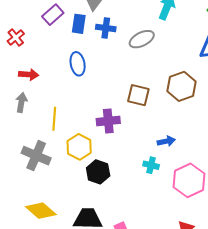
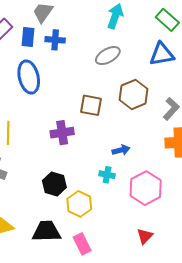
gray ellipse: (142, 39) -> (108, 56), moved
blue ellipse: (78, 64) -> (29, 77), size x1.4
yellow hexagon: (79, 147) -> (79, 204), moved

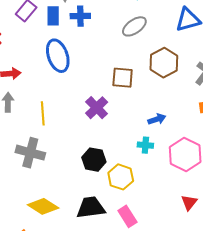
purple cross: (62, 133) -> (97, 108), turned -30

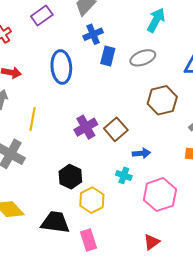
blue rectangle: (53, 16) -> (108, 56), moved
blue cross: (80, 16) -> (93, 34), turned -36
brown square: (123, 78) -> (116, 129), moved, turned 30

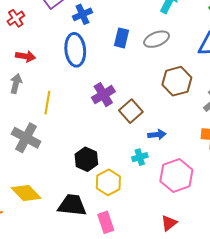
blue cross: (93, 34) -> (82, 14), moved
purple cross: (86, 127) -> (103, 95), moved
cyan cross: (124, 175) -> (140, 157), turned -35

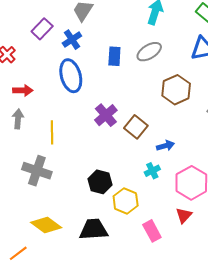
pink rectangle: (106, 222) -> (152, 231), moved
red triangle: (169, 223) -> (184, 215), moved

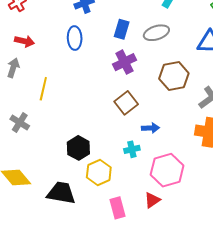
blue ellipse: (71, 76) -> (75, 38), size x0.7
purple cross: (106, 115) -> (124, 62), moved
gray cross: (37, 171) -> (20, 122), size x0.7

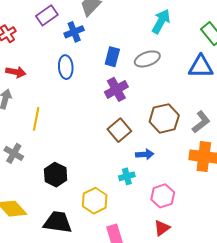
brown hexagon: (174, 76) -> (164, 118), moved
black hexagon: (78, 148) -> (56, 175), moved
pink hexagon: (167, 170) -> (163, 196), size x0.7
red triangle: (152, 200) -> (162, 228), moved

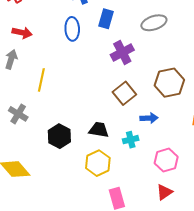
blue rectangle: (112, 57) -> (106, 19), moved
black trapezoid: (58, 222) -> (99, 130), moved, size x0.7

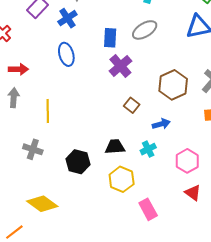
blue rectangle: (106, 19) -> (110, 38), moved
brown square: (124, 93) -> (132, 105), size x0.7
red triangle: (164, 192) -> (193, 193), turned -36

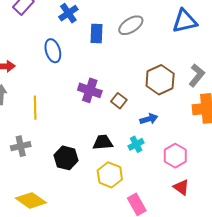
blue cross: (67, 18) -> (68, 13), moved
purple cross: (120, 66) -> (90, 90), moved, turned -30
gray cross: (33, 149) -> (21, 146), turned -30

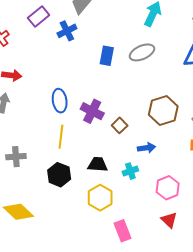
blue cross: (68, 13) -> (67, 31), moved
blue ellipse: (53, 51) -> (60, 101), moved
yellow line: (35, 108) -> (61, 137), moved

